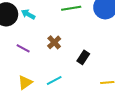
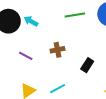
brown cross: (54, 42) -> (58, 50), turned 32

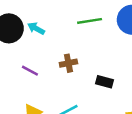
black rectangle: (87, 65) -> (104, 82), turned 72

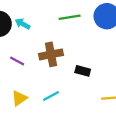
brown cross: (68, 63) -> (51, 54), size x1.5

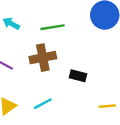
green line: (70, 17) -> (53, 27), moved

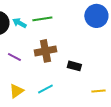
green line: (53, 27) -> (42, 19), moved

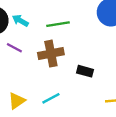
green line: (42, 19) -> (58, 24), moved
purple line: (14, 57) -> (14, 48), moved

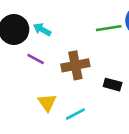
green line: (58, 24) -> (109, 28), moved
yellow triangle: (17, 101) -> (47, 103), moved, turned -30

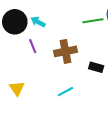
purple line: (36, 59) -> (33, 46), turned 40
yellow triangle: (47, 103) -> (17, 88), moved

